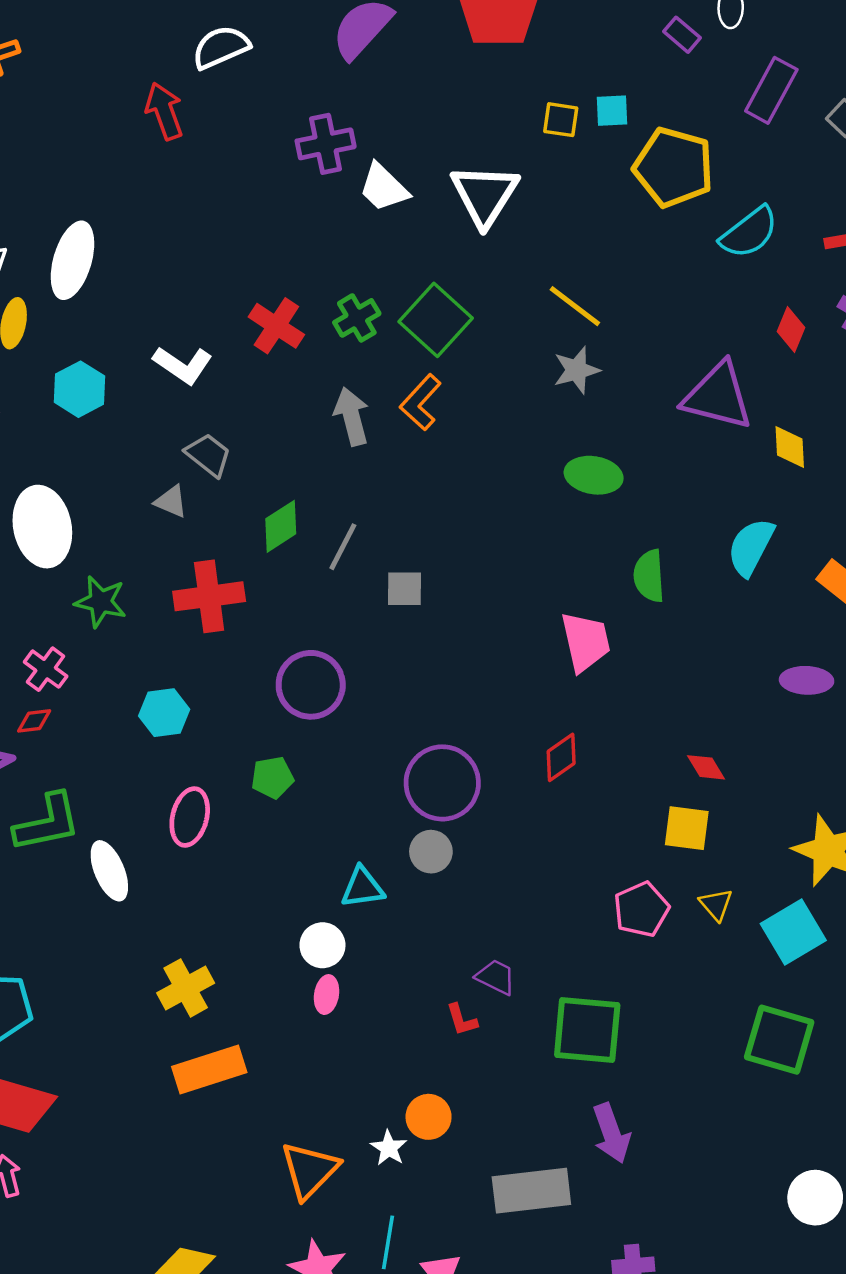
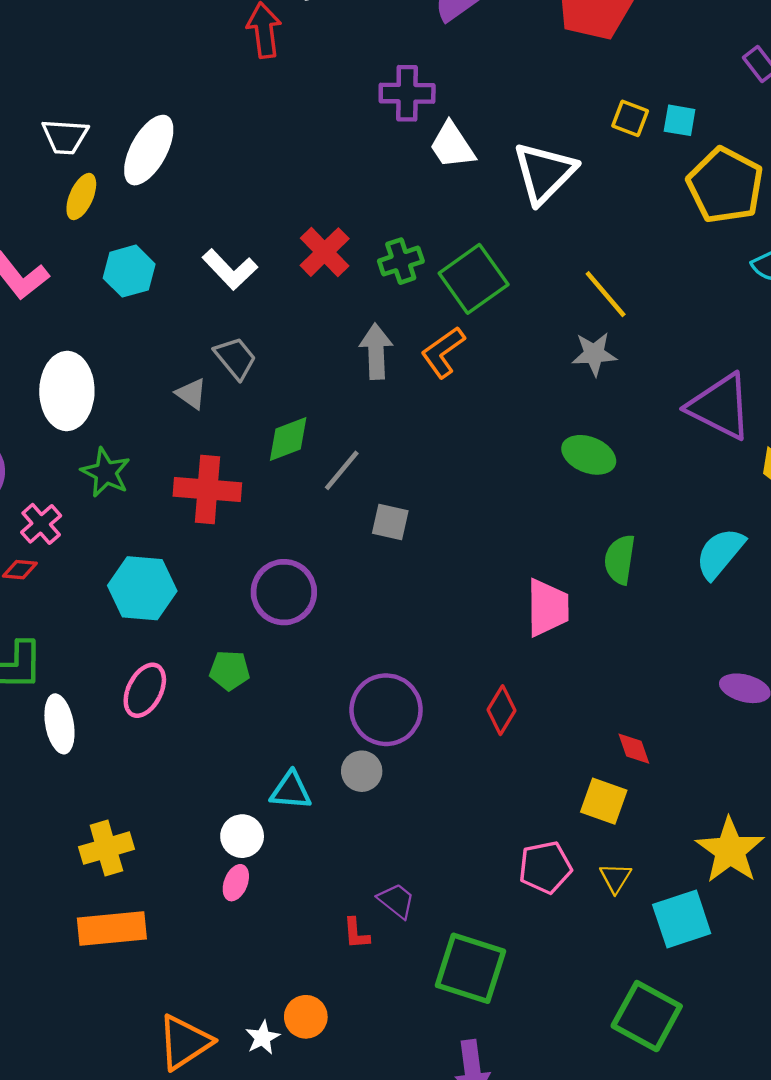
cyan hexagon: (164, 713) -> (142, 588), size x1.4
red diamond: (561, 757) -> (502, 710), turned -36

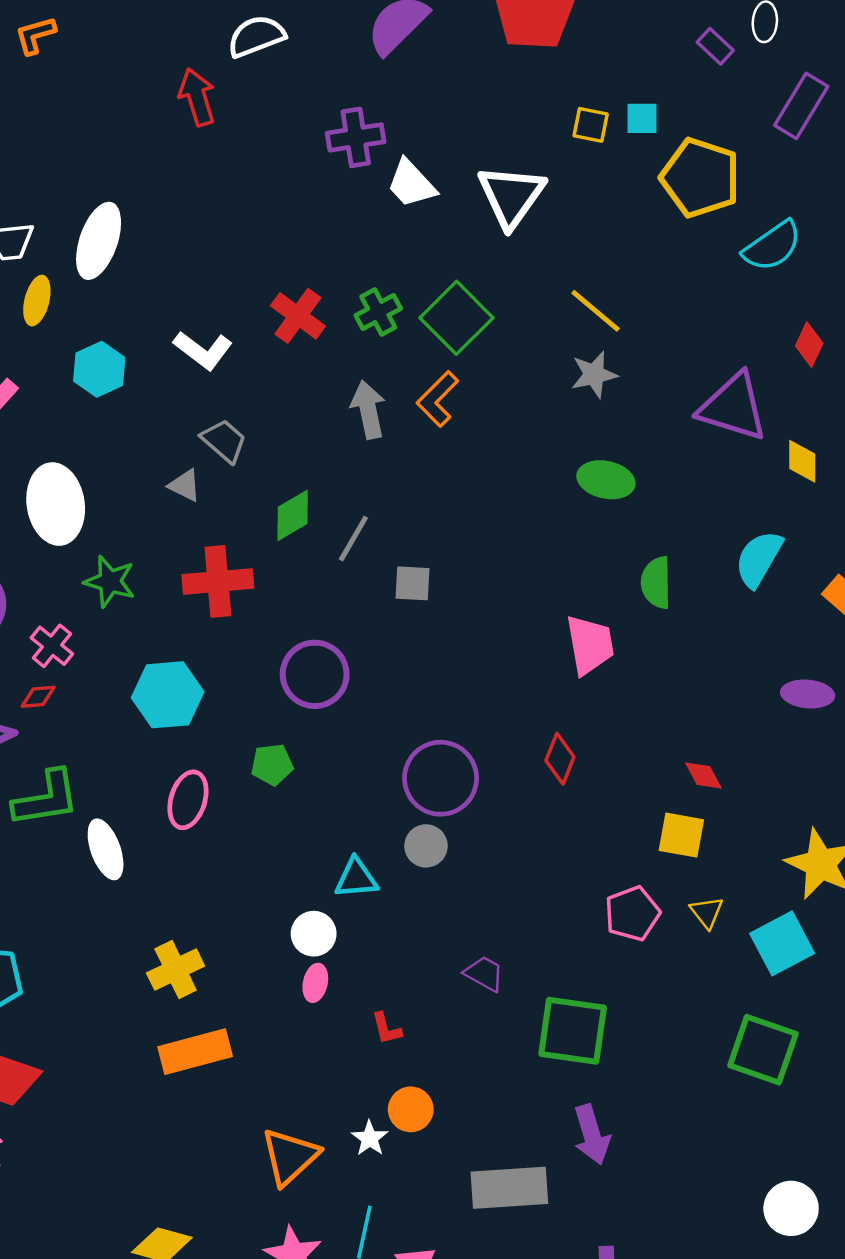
red L-shape: (356, 933) -> (386, 1029), moved

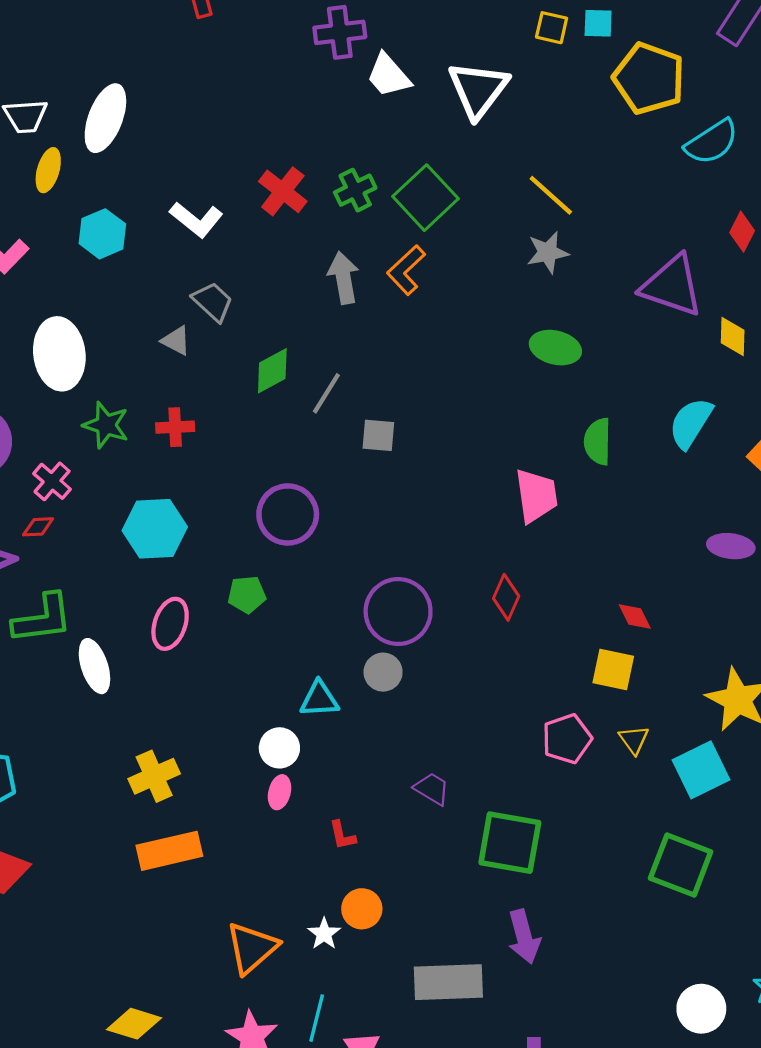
red cross: (218, 581) -> (175, 427), moved, size x0.6

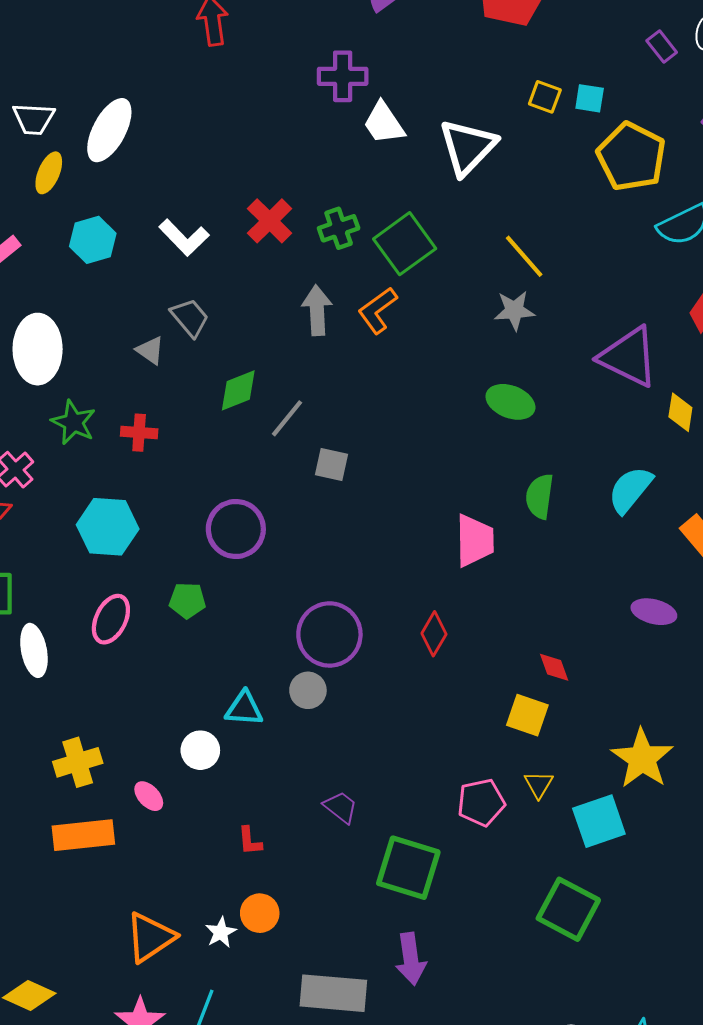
pink pentagon: (567, 739) -> (481, 802), moved
pink ellipse: (280, 792) -> (149, 796), moved, turned -64

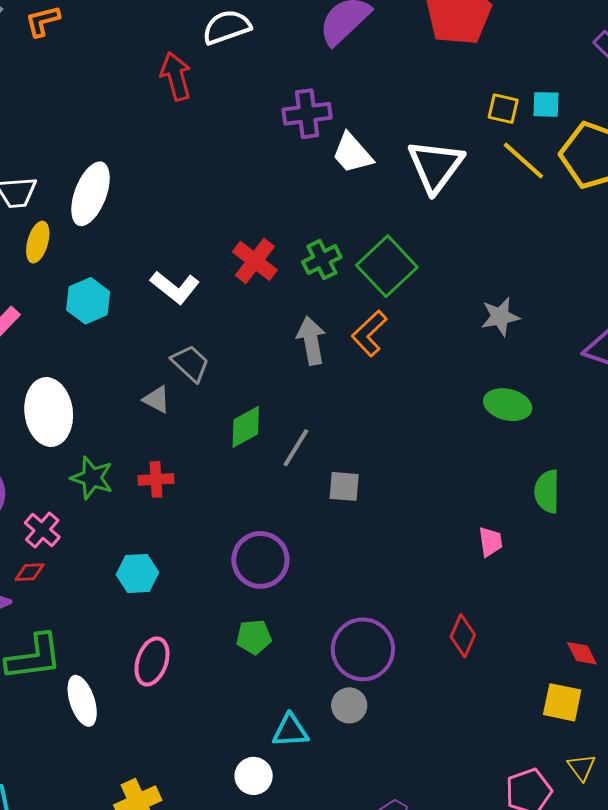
yellow line: (524, 256) -> (523, 161), moved
cyan hexagon: (108, 527) -> (138, 574), size x0.7
pink trapezoid: (475, 541) -> (490, 542), size x0.6
green pentagon: (187, 600) -> (254, 637), moved

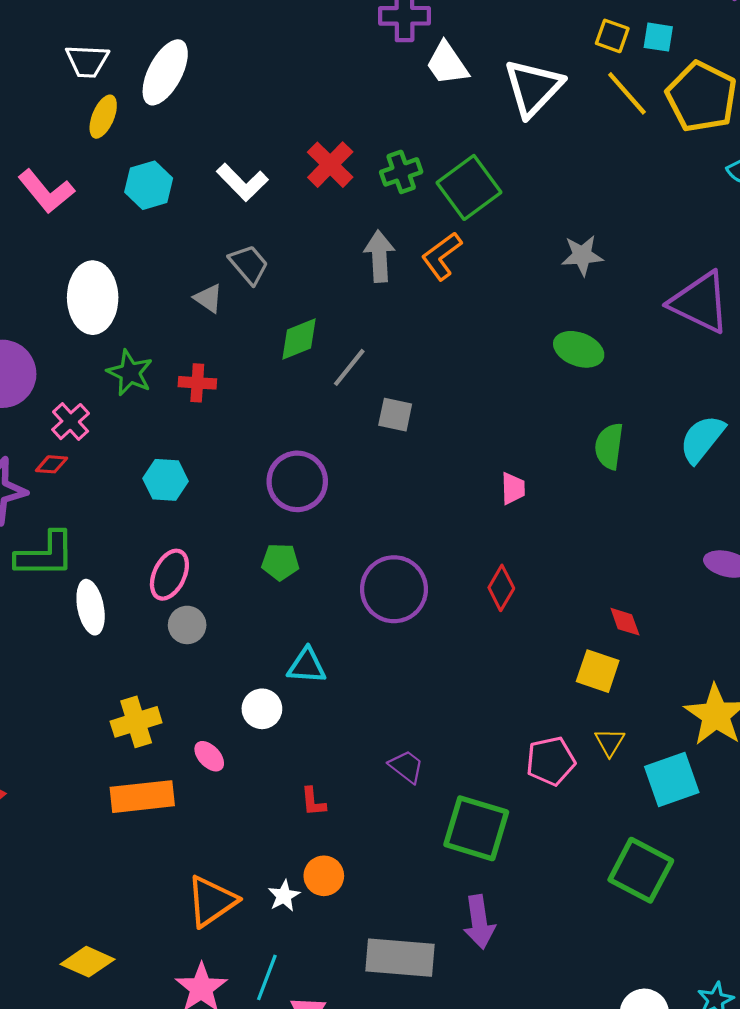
pink trapezoid: (490, 542) -> (513, 488), moved
gray circle: (349, 705) -> (187, 625), moved

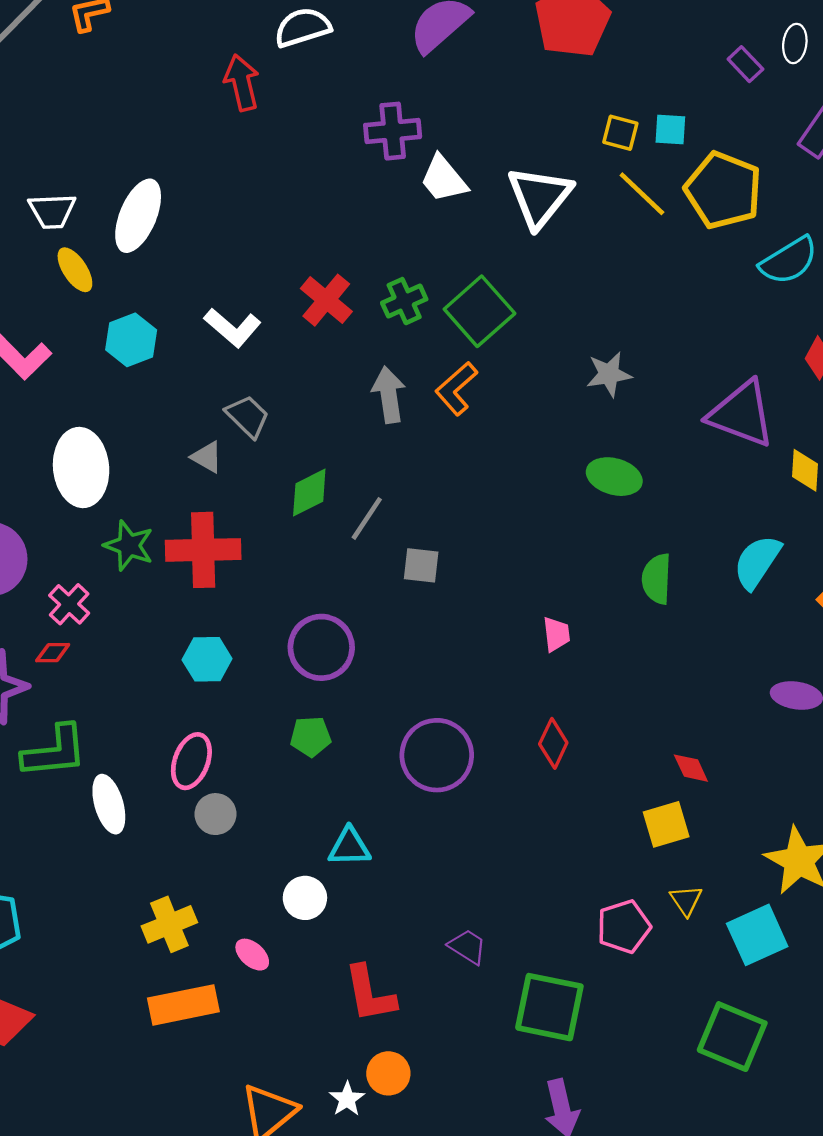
yellow ellipse: (103, 117) -> (75, 270), turned -51
red cross: (197, 383) -> (203, 550), size x1.8
cyan hexagon: (166, 480) -> (207, 659), moved
yellow square: (598, 671) -> (666, 824), turned -30
red L-shape: (313, 802) -> (370, 994), size x1.8

